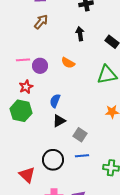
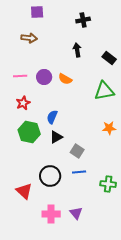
brown arrow: (41, 22) -> (29, 38), moved, turned 56
purple circle: (40, 66) -> (44, 77), moved
green hexagon: (21, 111) -> (29, 132), moved

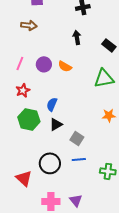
pink line: (20, 76) -> (20, 63), turned -64

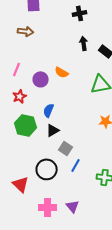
black arrow: (77, 37) -> (84, 43), moved
purple circle: (44, 64) -> (41, 79), moved
gray square: (77, 138) -> (66, 148), moved
blue line: (79, 159) -> (76, 165), turned -56

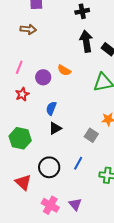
black arrow: (84, 43) -> (86, 41), size x1.5
green hexagon: (26, 125) -> (20, 138), moved
gray square: (66, 148) -> (91, 135), moved
pink cross: (48, 207) -> (50, 205), turned 30

